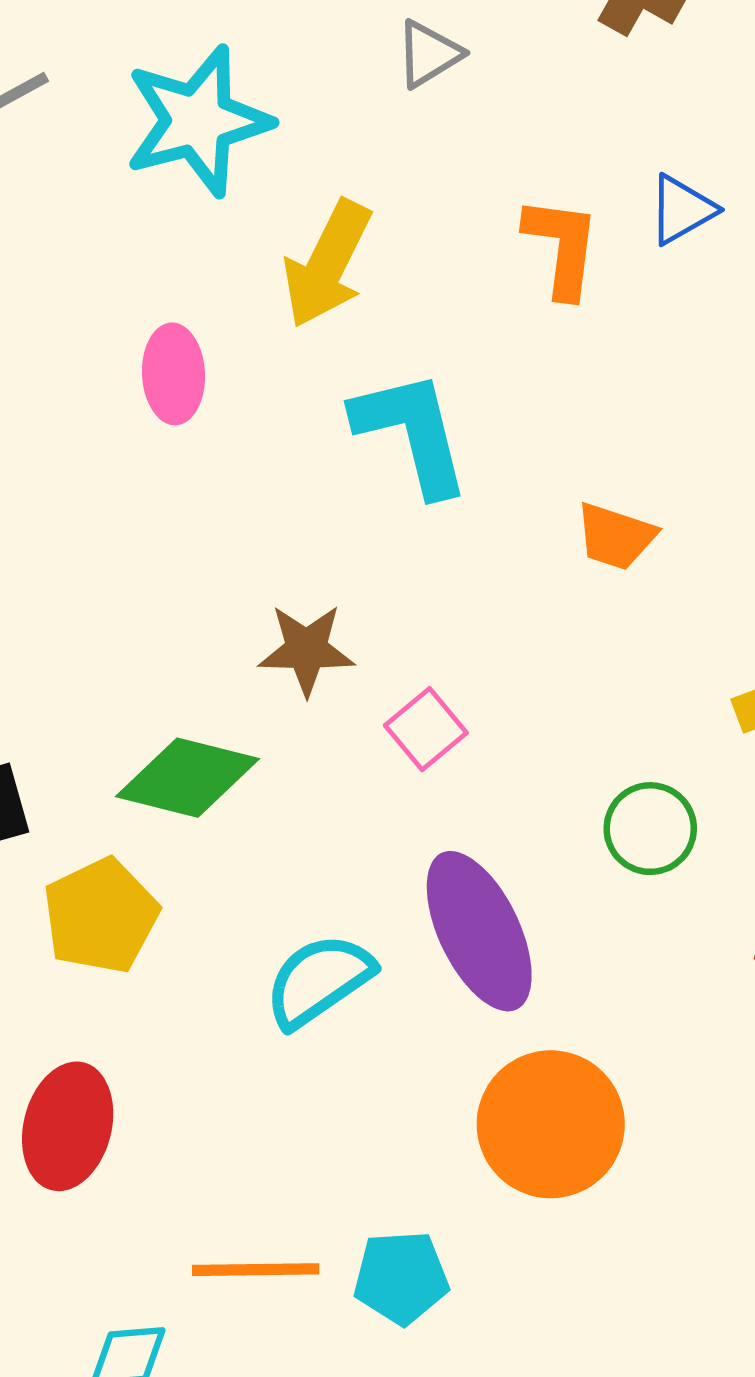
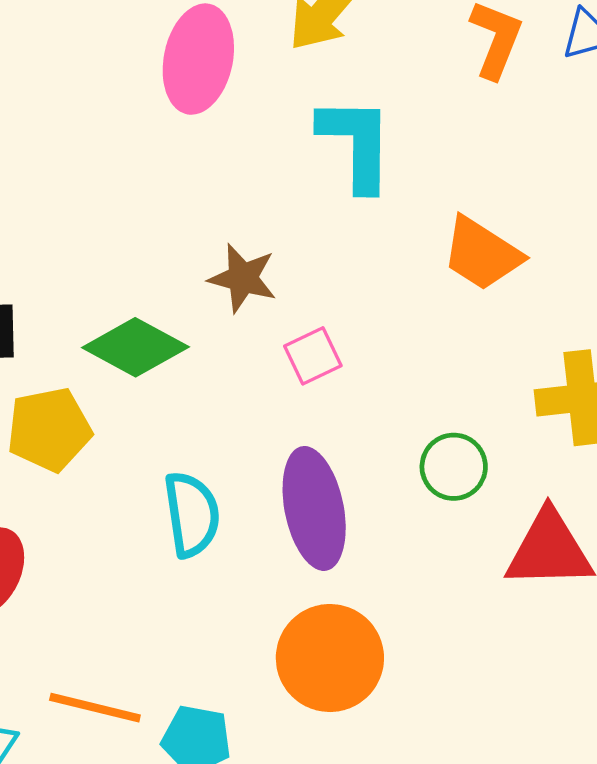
pink ellipse: (174, 374) -> (198, 59), size x1.5
orange trapezoid: (616, 536) -> (482, 254), size x1.4
cyan semicircle: (319, 980) -> (192, 514), turned 102

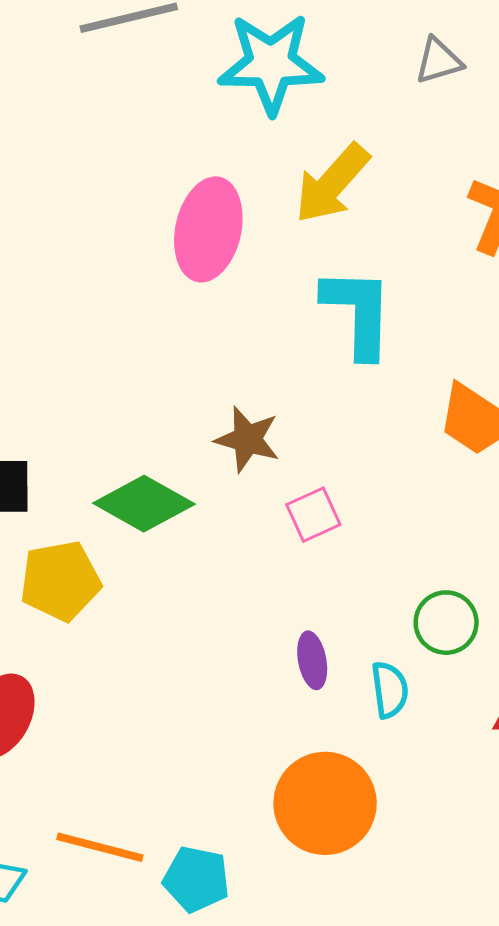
purple ellipse: (314, 508) -> (312, 660), size x0.5
cyan semicircle: (192, 514) -> (390, 690), moved, size x0.7

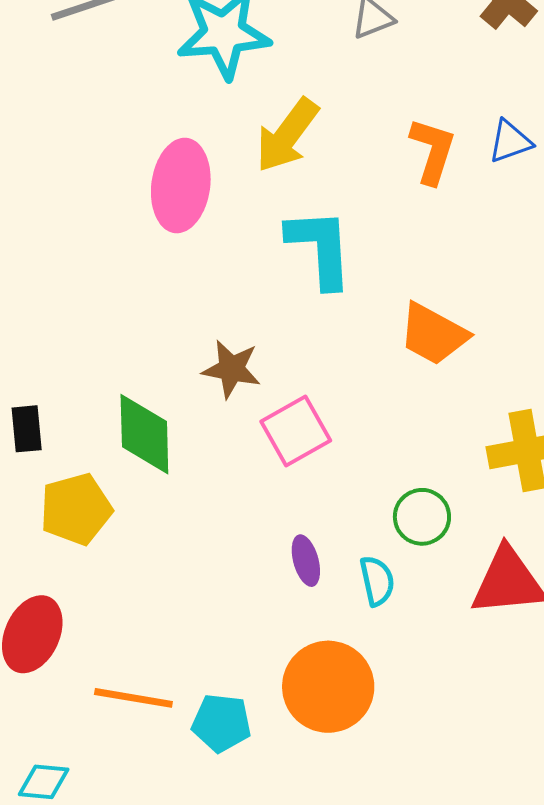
green diamond: (144, 504) -> (144, 434), turned 64
pink square: (313, 515) -> (296, 431), size x1.4
orange line: (100, 847) -> (133, 698), moved
cyan pentagon: (196, 879) -> (221, 723), moved

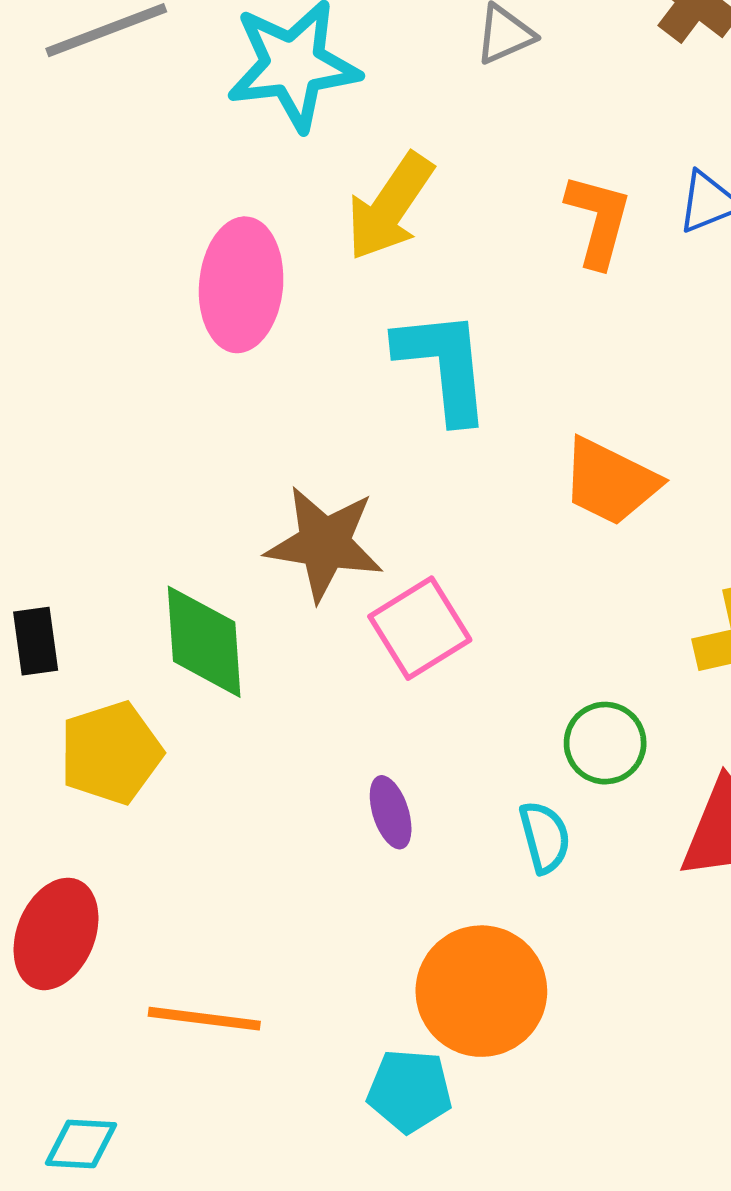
brown star: (231, 369) -> (324, 544), size x1.4
purple ellipse: (306, 561) -> (391, 812), moved
cyan pentagon: (221, 723) -> (410, 1091), moved

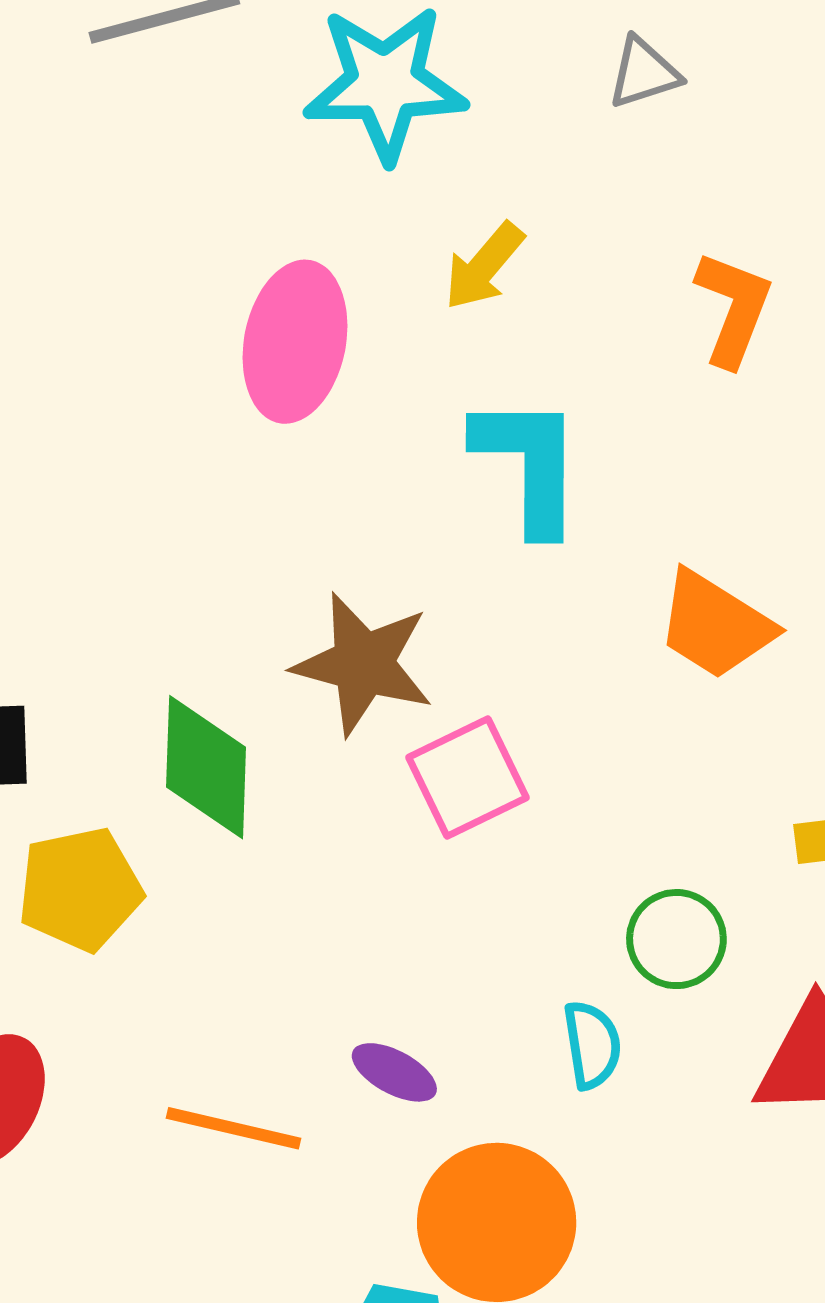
yellow arrow: (390, 207) -> (484, 266), size x0.7
purple ellipse: (391, 812) -> (394, 1072), moved, turned -50
orange line: (204, 1019) -> (234, 1128), moved

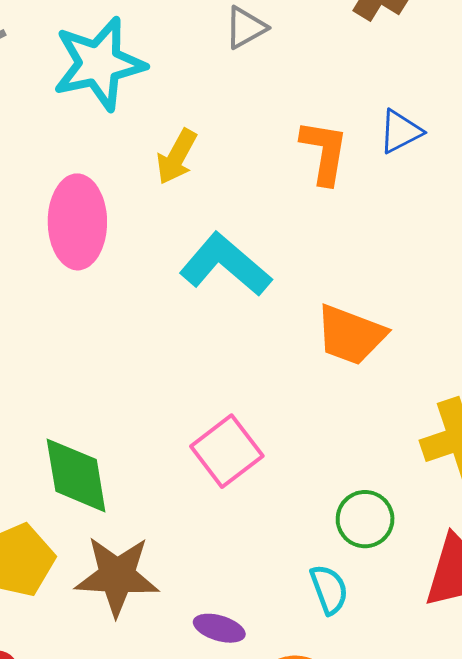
cyan L-shape: (529, 464) -> (225, 265), turned -38
brown star: (363, 664) -> (117, 576), moved

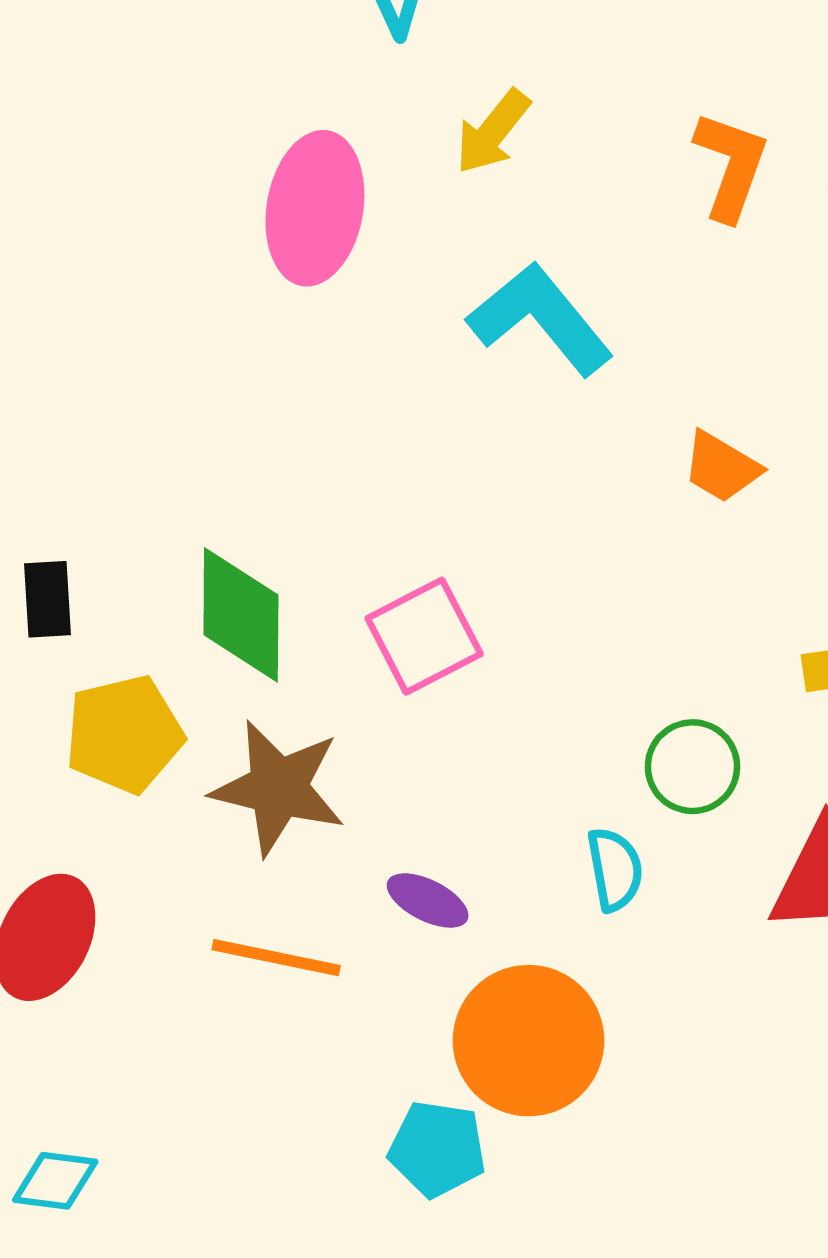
orange trapezoid: (351, 335) -> (722, 467), size x0.7
pink square: (227, 451) -> (424, 636), moved

